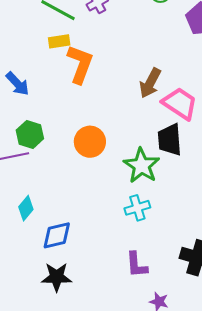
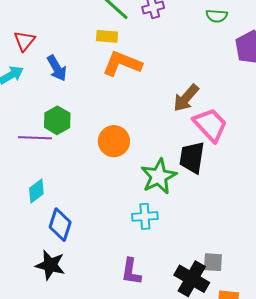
orange L-shape: (80, 64) -> (122, 64), turned -102
blue diamond: (57, 235) -> (60, 225), turned -72

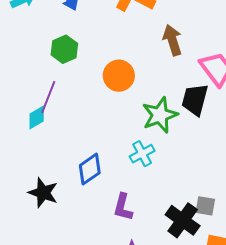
brown arrow: (186, 98) -> (172, 40), moved, turned 116
purple line: (35, 138) -> (48, 97), moved, turned -76
cyan cross: (145, 216) -> (142, 154), turned -30
blue diamond: (60, 225) -> (90, 169), moved, turned 32

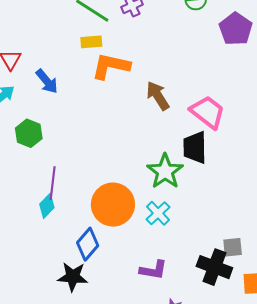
green hexagon: (64, 49) -> (29, 133), moved
orange circle: (119, 76) -> (113, 205), moved, size x1.4
blue diamond: (90, 169) -> (88, 244), moved
purple L-shape: (123, 207) -> (153, 270), turned -80

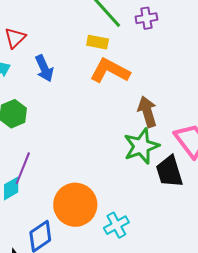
black trapezoid: (195, 147) -> (169, 171), turned -32
green star: (165, 171) -> (141, 146), moved

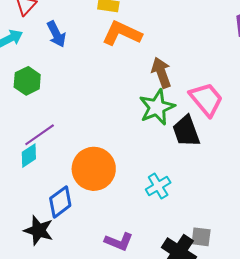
purple line: (23, 168) -> (40, 135), turned 36
cyan cross: (116, 225) -> (158, 186), moved

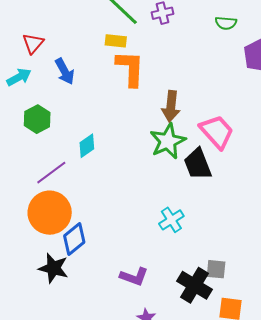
orange L-shape: (122, 33) -> (130, 68), turned 69
brown arrow: (161, 73) -> (171, 106), turned -152
cyan diamond: (29, 156) -> (87, 146), moved
orange circle: (94, 169) -> (50, 213), moved

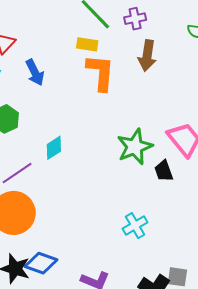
brown arrow: (171, 106) -> (147, 56), moved
black trapezoid: (198, 164) -> (164, 171), size x0.7
blue diamond: (74, 239) -> (41, 263), moved, turned 56

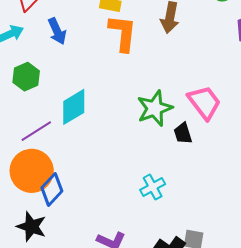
cyan diamond: (54, 148) -> (74, 107), size x1.5
blue diamond: (41, 263) -> (52, 189), moved, turned -68

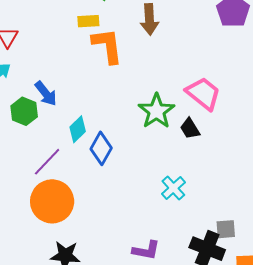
blue arrow: (57, 31) -> (46, 94), moved
cyan diamond: (74, 107) -> (78, 129), size x0.7
blue diamond: (52, 189) -> (101, 148), moved

